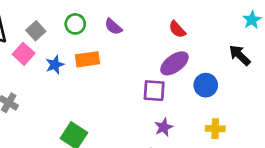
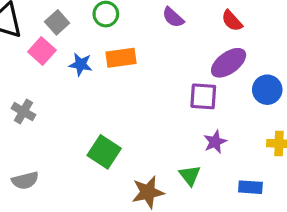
purple semicircle: (113, 27) -> (173, 17), moved
blue star: (55, 65) -> (81, 64), turned 30

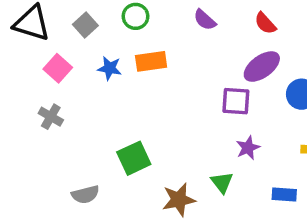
pink square: (42, 51) -> (58, 68), moved
green square: (104, 152) -> (134, 158), turned 32
gray semicircle: (25, 180) -> (85, 194), moved

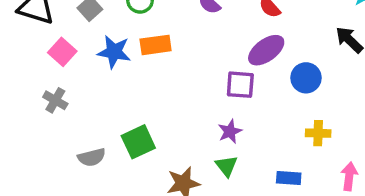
blue star: (110, 68) -> (114, 52), size x1.4
purple star: (248, 148) -> (230, 131), moved
gray semicircle: (85, 194) -> (92, 157), moved

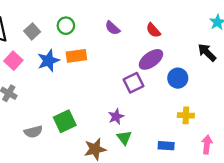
blue star: (114, 52) -> (48, 61), turned -30
purple square: (240, 85) -> (133, 83), turned -30
purple star: (230, 131) -> (116, 117), moved

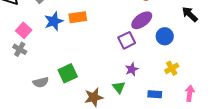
pink square: (13, 61) -> (24, 30), moved
yellow cross: (186, 115) -> (172, 68), turned -32
purple star: (116, 117) -> (132, 69), moved

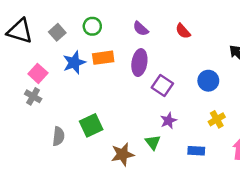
purple ellipse: (142, 20) -> (139, 63), moved, turned -45
purple square: (127, 40) -> (162, 85), turned -30
gray semicircle: (41, 82) -> (58, 136), turned -70

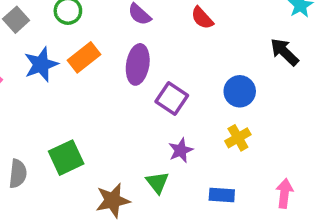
orange rectangle: (103, 58) -> (84, 57), turned -30
yellow cross: (217, 119) -> (238, 138), moved

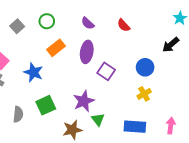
black arrow: (284, 52) -> (171, 45), turned -84
blue star: (41, 64) -> (33, 72), moved, turned -30
purple star: (181, 150) -> (84, 101), moved, size x1.5
blue rectangle: (222, 195) -> (135, 127), size x1.5

